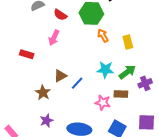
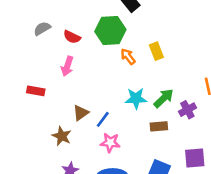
yellow rectangle: (128, 42) -> (156, 51), moved
pink star: (103, 103) -> (110, 143), moved

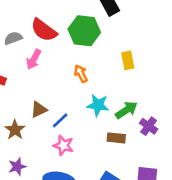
gray semicircle: (42, 29) -> (13, 38), moved
red semicircle: (72, 37) -> (44, 30), size x1.5
orange arrow: (128, 56) -> (81, 74), moved
purple cross: (187, 110) -> (149, 126), turned -36

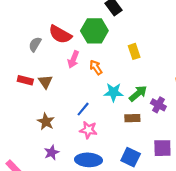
gray semicircle: (13, 38) -> (35, 44), turned -32
pink arrow: (34, 59) -> (73, 59), moved
brown triangle: (39, 109) -> (45, 82), moved, turned -32

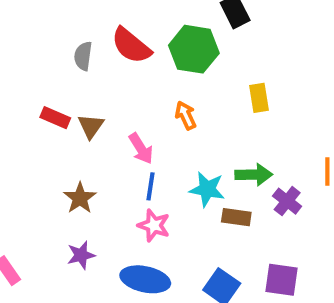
gray semicircle: (35, 44) -> (83, 56), turned -32
pink arrow: (73, 59) -> (141, 149), moved, turned -63
cyan star: (114, 92) -> (207, 189), moved
green arrow: (138, 93) -> (254, 175), turned 30
blue line: (83, 109) -> (151, 186), turned -40

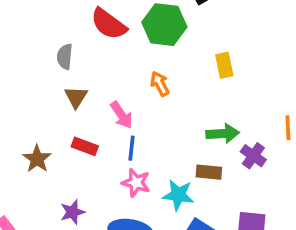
gray semicircle: (83, 56) -> (65, 57), moved
red rectangle: (55, 118) -> (85, 146), moved
cyan star: (207, 189) -> (178, 195), moved
brown star: (80, 198) -> (37, 159), moved

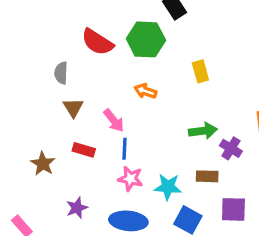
orange arrow: (160, 84) -> (145, 91), turned -40
brown rectangle: (209, 172) -> (207, 176), moved

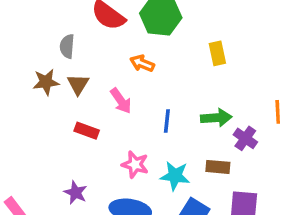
orange arrow: (145, 91) -> (142, 63), moved
blue line: (124, 149) -> (167, 121), moved
brown star: (43, 164) -> (46, 82), moved, turned 30
purple star: (77, 208) -> (76, 193), turned -30

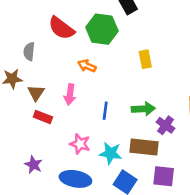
brown triangle: (78, 84) -> (36, 93), moved
pink arrow: (121, 101) -> (70, 94), turned 42
brown rectangle: (218, 167) -> (144, 147), size x1.5

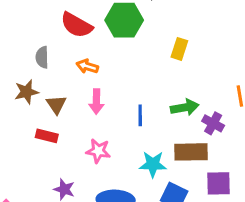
yellow rectangle: (145, 59) -> (179, 49), turned 36
orange arrow: (87, 66) -> (87, 66), moved
red rectangle: (43, 117) -> (47, 136), moved
pink star: (80, 144) -> (98, 151), moved

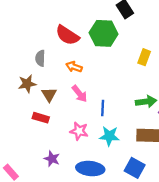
pink arrow: (96, 102) -> (80, 94), turned -42
blue line: (140, 115) -> (103, 108), moved
cyan star: (153, 164) -> (109, 136), moved

